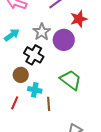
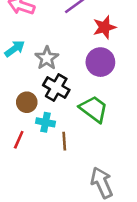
gray star: (42, 32) -> (47, 58), moved
purple circle: (64, 40) -> (100, 62), moved
black cross: (34, 55) -> (56, 87), moved

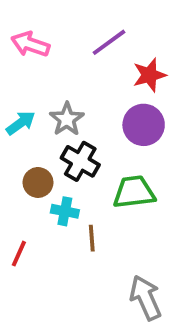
cyan arrow: (15, 49) -> (21, 123), moved
green trapezoid: (94, 109) -> (134, 192), turned -44
red line: (19, 140) -> (19, 254), moved

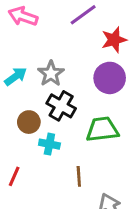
brown line: (92, 238) -> (79, 176), moved

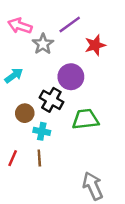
gray star: (51, 74) -> (43, 44), moved
purple circle: (110, 78) -> (71, 77), moved
brown line: (79, 176) -> (39, 158), moved

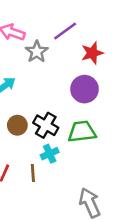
purple circle: (71, 77) -> (85, 89), moved
black cross: (51, 100) -> (46, 125), moved
cyan cross: (42, 131) -> (50, 154), moved, turned -35

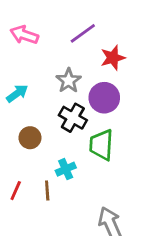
gray star: (37, 52) -> (69, 81), moved
black cross: (46, 125) -> (73, 118), moved
green trapezoid: (82, 132) -> (101, 145), turned -80

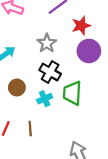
purple circle: (104, 98) -> (89, 51), moved
cyan cross: (66, 169) -> (45, 99), moved

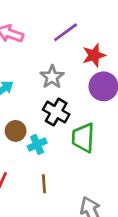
cyan cross: (45, 99) -> (37, 144), moved
brown line: (30, 129) -> (44, 184), moved

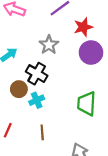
black cross: (56, 112) -> (37, 74), moved
green trapezoid: (83, 138) -> (87, 104), moved

